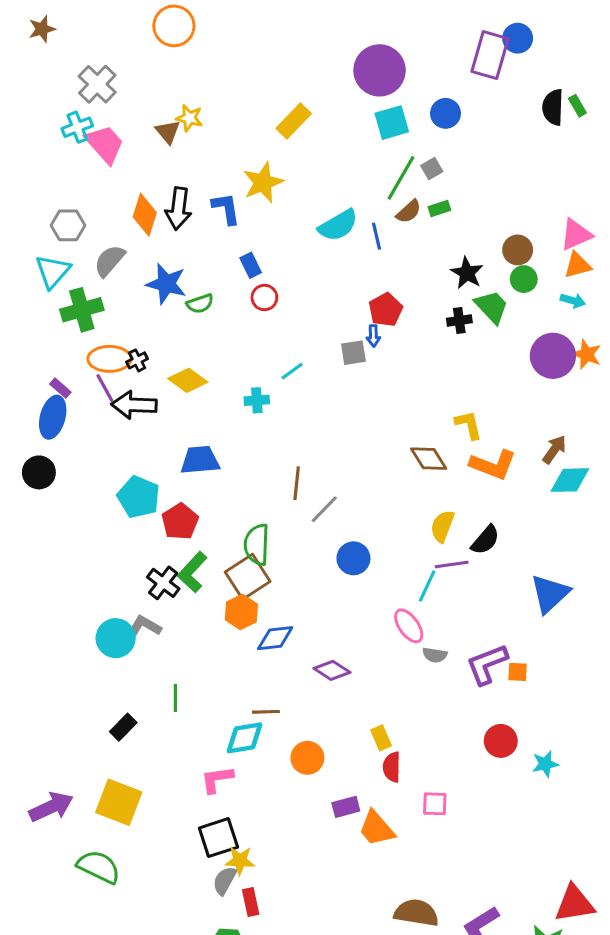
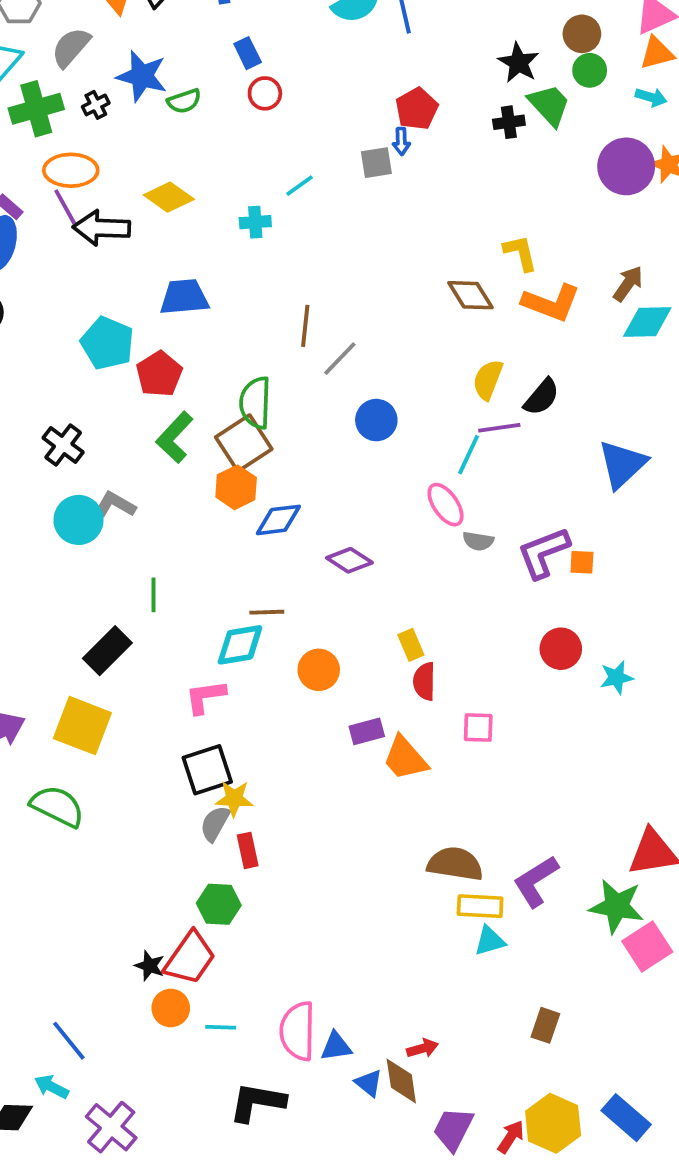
black cross: (137, 360) -> (96, 105), moved
black cross: (163, 583) -> (63, 445), moved
black rectangle: (123, 727) -> (107, 651), moved, size x1.4

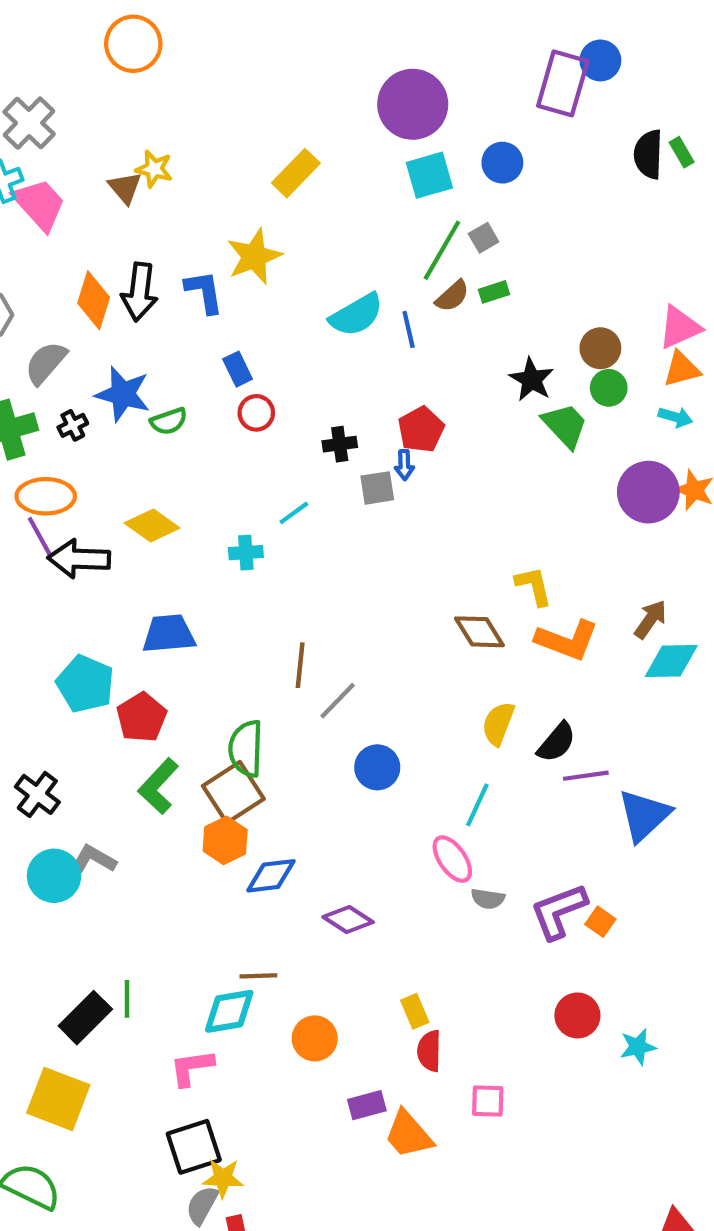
black cross: (509, 122) -> (340, 444), moved
purple line: (499, 428) -> (586, 776), moved
orange square: (582, 562) -> (600, 922), turned 32
green line: (153, 595) -> (127, 999), moved

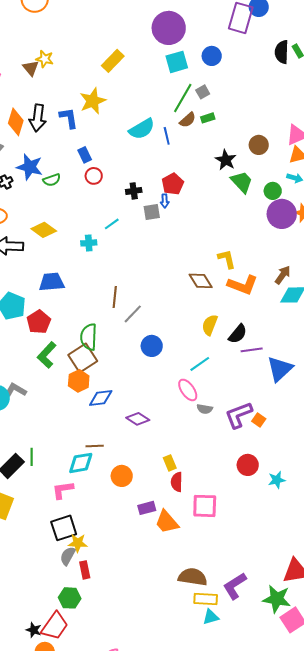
green circle: (609, 388) -> (273, 191), moved
cyan line: (477, 805) -> (200, 364), turned 30
pink square: (488, 1101) -> (205, 506), size x1.5

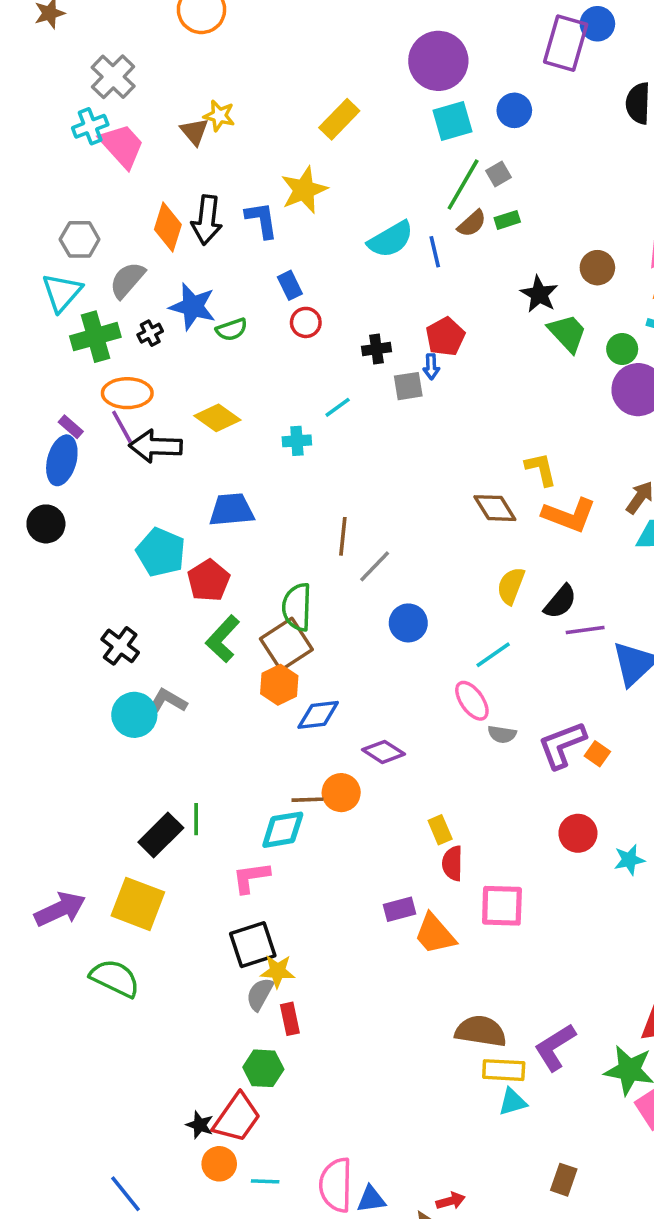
orange circle: (122, 476) -> (341, 793), moved

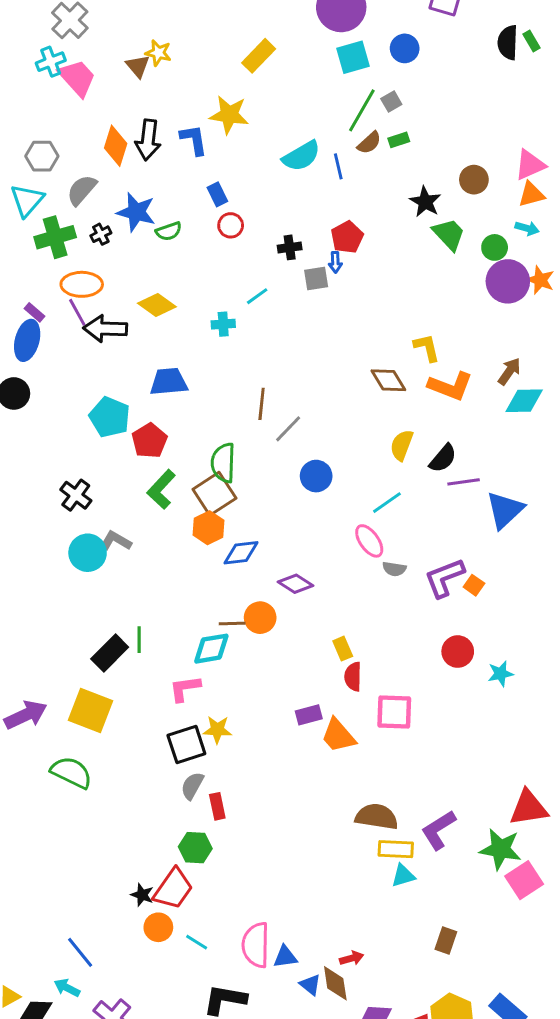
yellow star: (304, 190) -> (229, 115), turned 30
yellow star: (277, 971) -> (217, 730), moved
cyan line: (265, 1181) -> (197, 942), turned 30

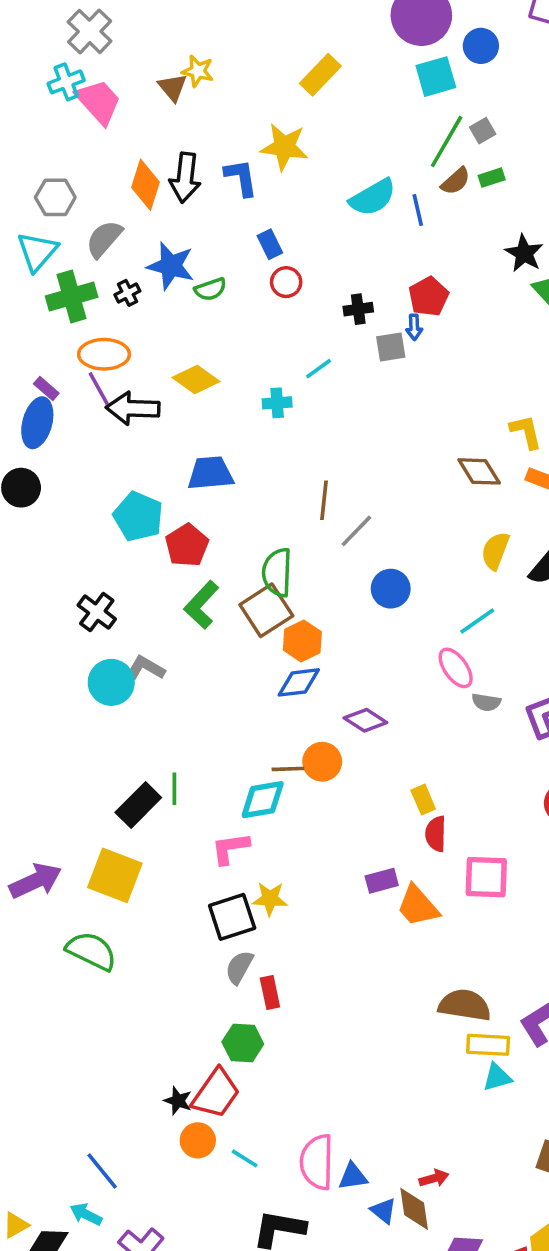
blue circle: (405, 48) -> (481, 46), moved
orange hexagon: (208, 528) -> (302, 641), moved

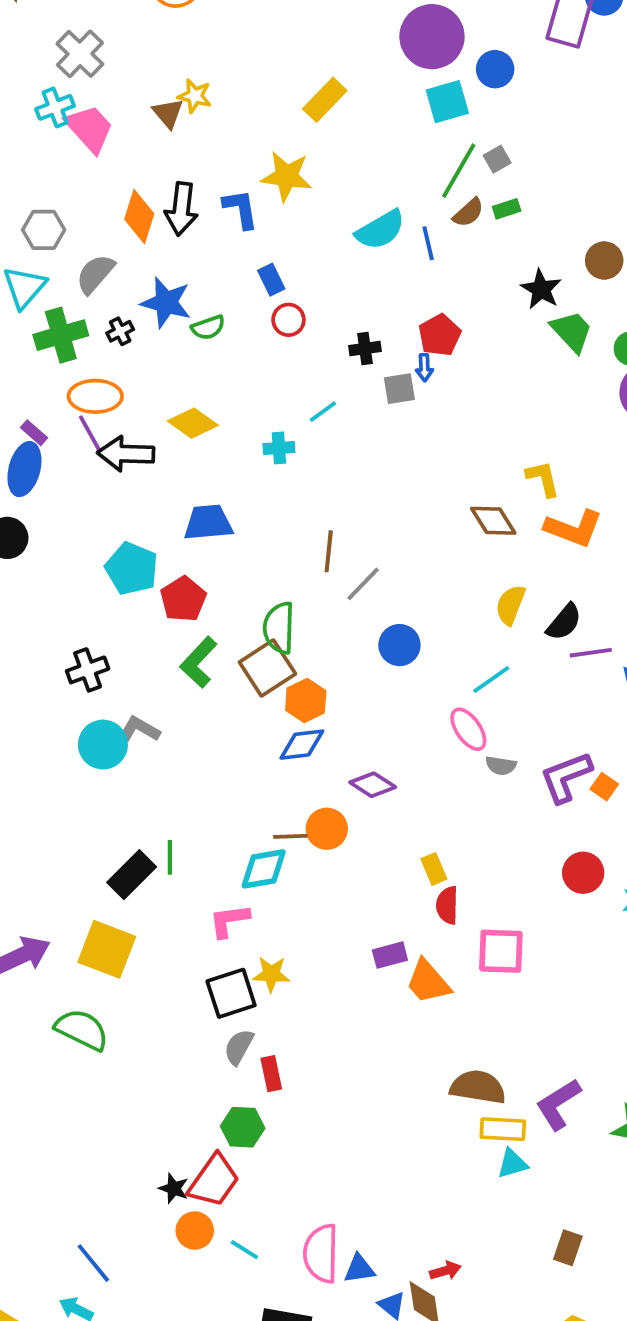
black cross: (97, 612) -> (88, 670), turned 33

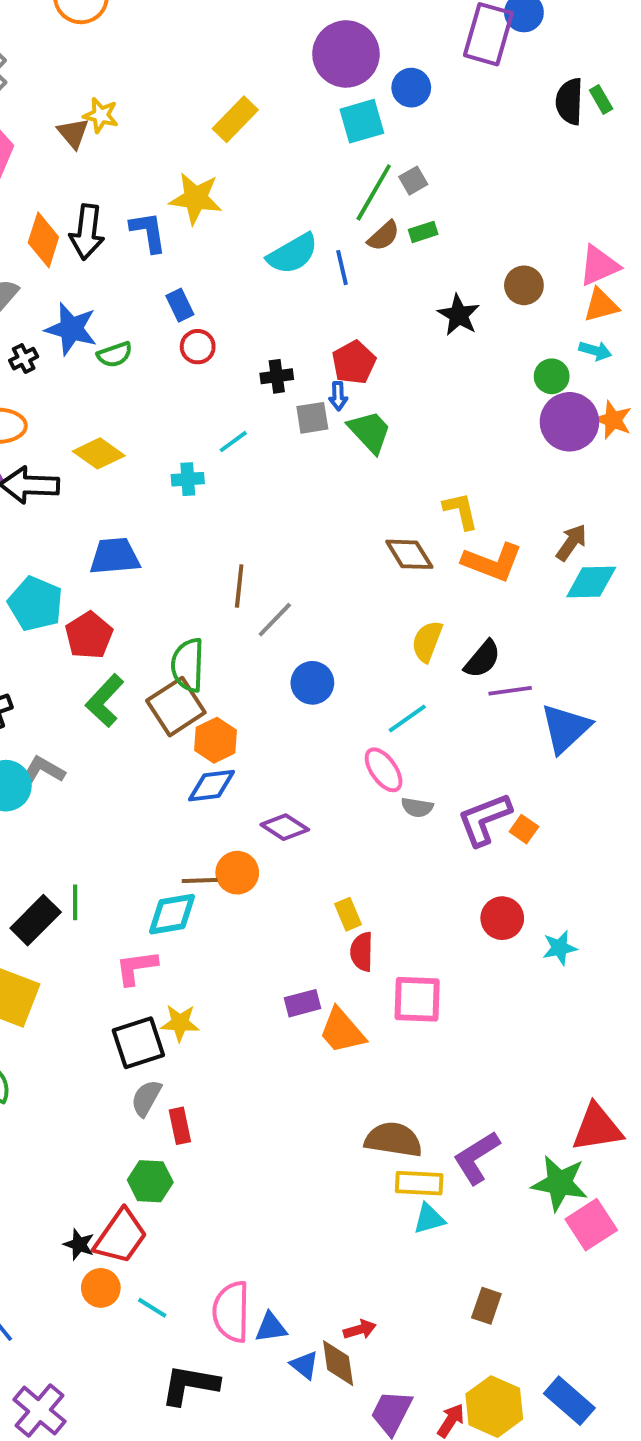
green trapezoid: (572, 331) -> (370, 432), moved

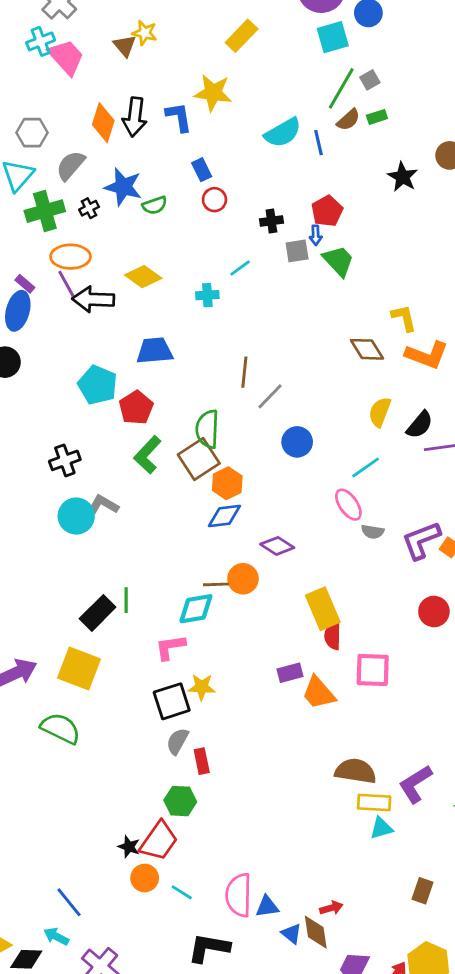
yellow rectangle: (348, 914) -> (323, 609), size x1.8

